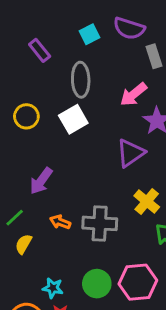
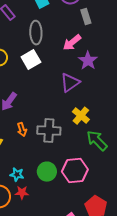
orange arrow: (60, 222) -> (22, 130), turned -128

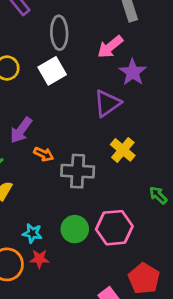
orange arrow: (22, 130) -> (44, 154), moved, turned -48
green arrow: (97, 141) -> (158, 195), moved, size x0.6

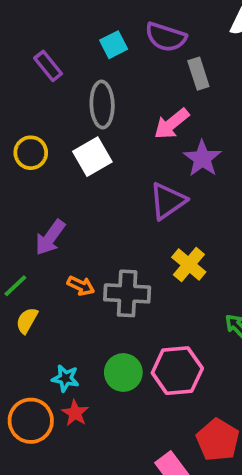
orange arrow: (44, 154) -> (81, 286), moved
red star: (39, 259) -> (75, 413), turned 30

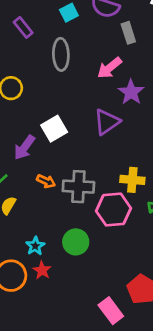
white square: (92, 157) -> (54, 129), moved
yellow cross: (189, 265) -> (132, 180), moved, turned -35
pink hexagon: (177, 371) -> (113, 210), moved
cyan star: (65, 378) -> (35, 246), turned 30

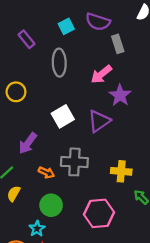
white square: (54, 129) -> (63, 116), moved
gray cross: (78, 187) -> (74, 162), moved
pink hexagon: (113, 210) -> (99, 213), moved
green circle: (76, 242) -> (51, 205), moved

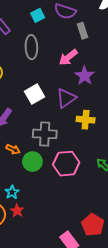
yellow cross: (121, 171) -> (86, 120), moved
orange arrow: (46, 173) -> (13, 149), moved
green circle: (51, 205) -> (32, 162), moved
pink hexagon: (99, 213) -> (66, 164), moved

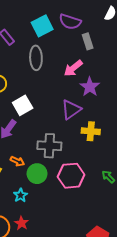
cyan square: (38, 15) -> (42, 26), size x1.5
white square: (34, 94) -> (23, 105), moved
cyan star: (12, 192) -> (20, 195), moved

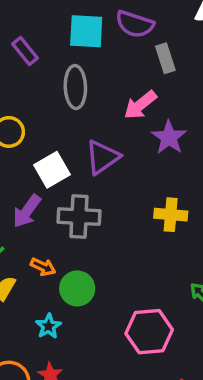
cyan square: (42, 26) -> (86, 31), turned 30
purple triangle: (71, 110) -> (102, 157), moved
gray cross: (49, 146) -> (79, 217), moved
pink hexagon: (71, 176) -> (149, 332), moved

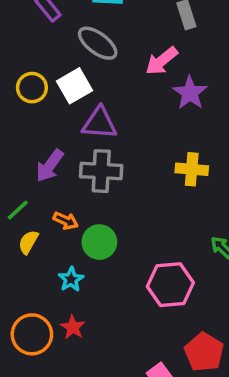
gray ellipse: (75, 87) -> (98, 43), turned -51
purple triangle: (102, 157) -> (99, 123), moved, turned 39
white square: (52, 170) -> (75, 86), moved

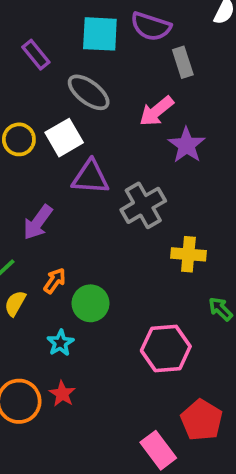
yellow cross: (192, 169) -> (188, 254), moved
gray cross: (101, 171) -> (143, 205), moved, turned -33
orange arrow: (66, 221) -> (55, 281), turned -80

